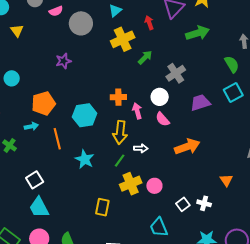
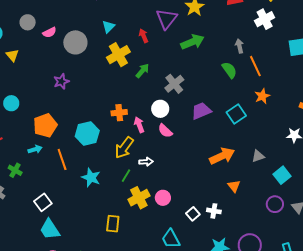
cyan square: (233, 93) -> (236, 114), moved
yellow arrow: (120, 132) -> (124, 148), turned 35
orange arrow: (187, 147) -> (222, 156), moved

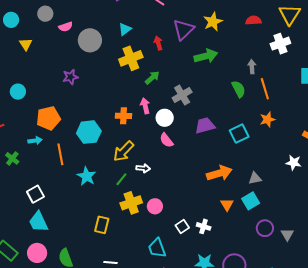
pink arrow: (139, 125) -> (145, 106), moved
cyan square: (282, 175) -> (251, 201), moved

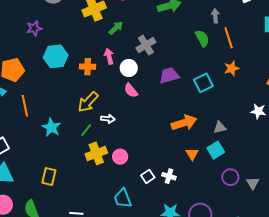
cyan hexagon: (89, 132) -> (56, 56), moved
yellow rectangle: (102, 225) -> (49, 176), moved

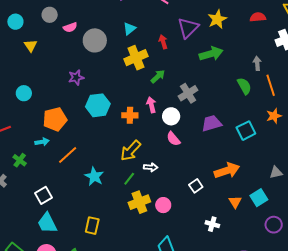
orange line: (25, 106) -> (68, 155), turned 60
gray triangle: (220, 127) -> (276, 173), moved
white square: (148, 176) -> (196, 186), moved

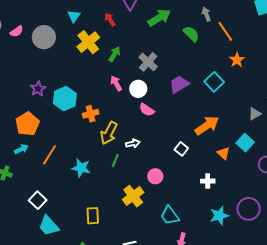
purple star: (76, 77) -> (38, 89), moved
green semicircle: (244, 86) -> (191, 34), moved
orange cross: (130, 115) -> (91, 114), moved
yellow cross: (139, 202) -> (133, 196), moved

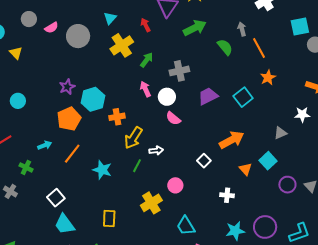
gray cross: (148, 62) -> (179, 71), turned 30
orange pentagon: (27, 124) -> (69, 119), moved

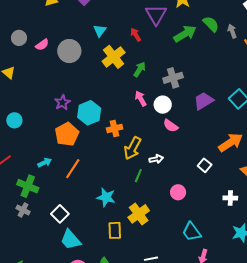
green semicircle: (225, 47) -> (211, 24), moved
green cross: (26, 167) -> (28, 186), size x1.5
cyan star: (102, 170) -> (106, 197), moved
gray cross: (10, 191) -> (23, 210), moved
yellow cross: (151, 203) -> (139, 214), moved

